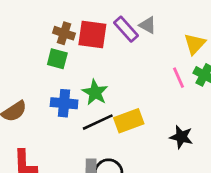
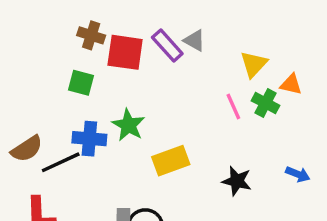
brown cross: (64, 33) -> (91, 35), moved
black line: (98, 122) -> (61, 162), moved

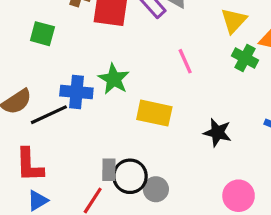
green square: (81, 83) -> (42, 34), moved
pink line: (233, 106) -> (185, 61), moved
yellow rectangle: (171, 161) -> (154, 113), turned 32

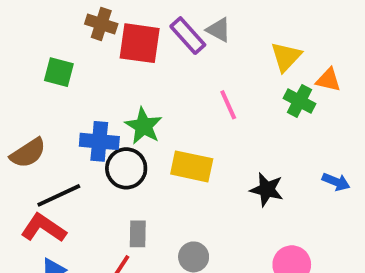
black line: (49, 115) -> (59, 195), moved
red L-shape: (29, 165) -> (43, 228), turned 126
black circle: (130, 176) -> (126, 168), moved

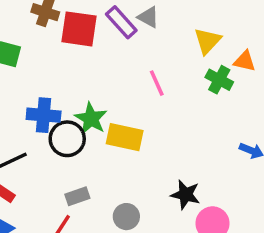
green star: (144, 126) -> (91, 119), moved
black star: (267, 190) -> (185, 195), moved
gray rectangle: (138, 234) -> (77, 196), turned 70

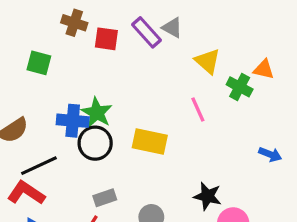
red square: (79, 29) -> (106, 39), size x0.7
yellow triangle: (207, 41) -> (208, 61), moved, turned -32
pink line: (157, 83) -> (198, 109), moved
green star: (91, 119) -> (97, 113), moved

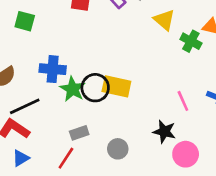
pink line: (198, 109) -> (183, 101), moved
green star: (97, 113) -> (73, 89), moved
black circle: (95, 143) -> (95, 88), moved

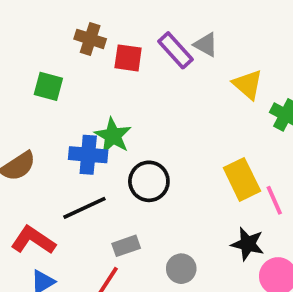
yellow rectangle: (116, 86) -> (242, 179), moved, turned 52
green star: (73, 89) -> (113, 136), moved
black line: (25, 106) -> (84, 208), moved

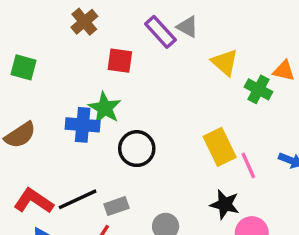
brown cross: (90, 39) -> (84, 22), turned 32
red square: (128, 58) -> (120, 61), moved
green square: (48, 86) -> (23, 67), moved
black line: (84, 208) -> (78, 199), moved

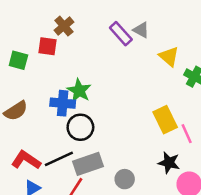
red square: (120, 61) -> (48, 46), moved
black circle: (137, 149) -> (80, 127), moved
gray rectangle: (116, 206) -> (88, 164), size x1.6

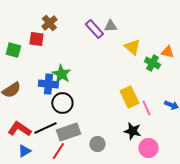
gray triangle: (141, 30) -> (110, 26), turned -32

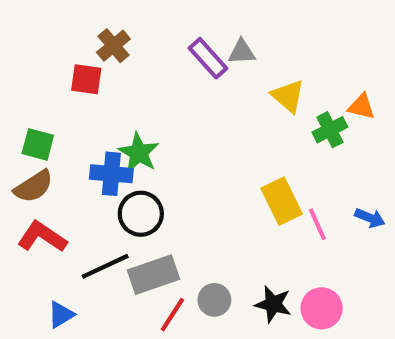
green square: (13, 50) -> (38, 144), moved
green cross: (152, 63) -> (330, 130), turned 35
red L-shape: (19, 129) -> (42, 237), moved
black star: (132, 131) -> (273, 304), moved
red line: (58, 151) -> (172, 315), moved

